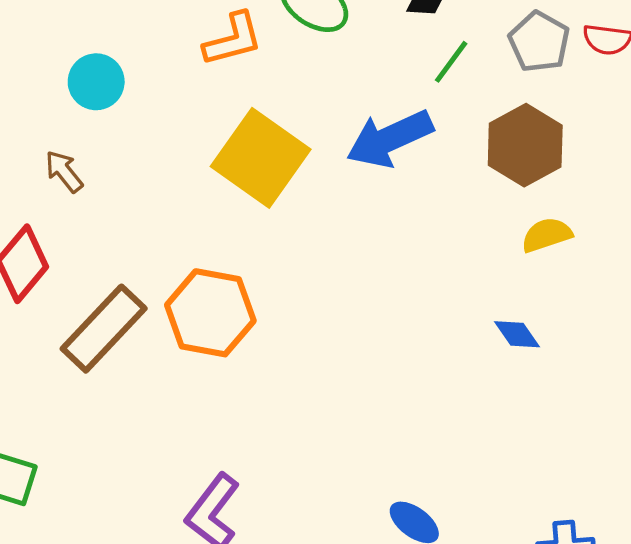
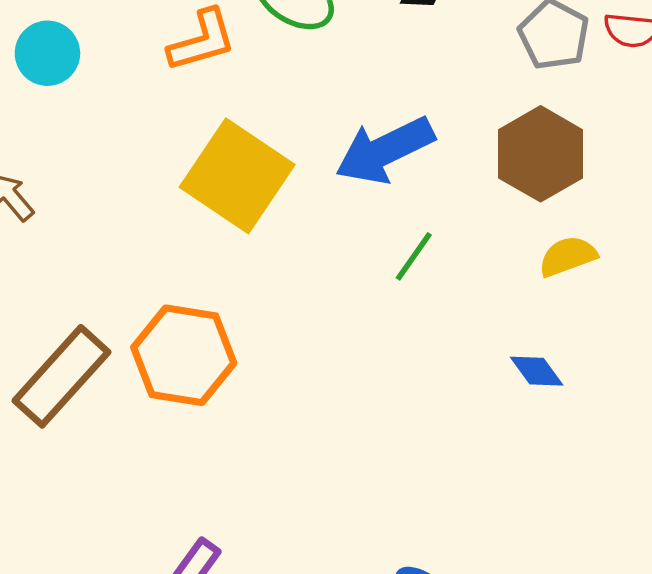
green line: (451, 62) -> (414, 256), moved
cyan circle: (96, 82) -> (47, 53), moved

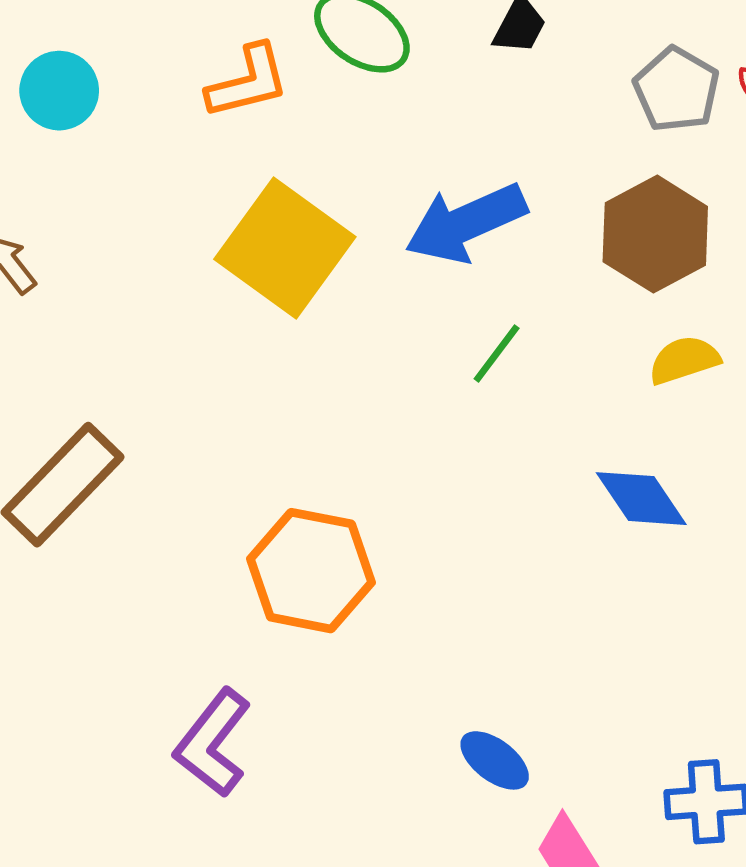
orange hexagon: (184, 355) -> (311, 571), moved
blue diamond: (537, 371) -> (641, 499), size x1.4

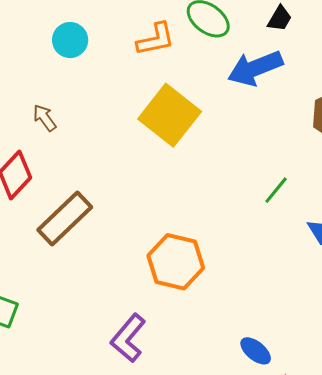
blue arrow: (466, 223) -> (255, 68), moved
green line: (497, 353) -> (276, 190), moved

